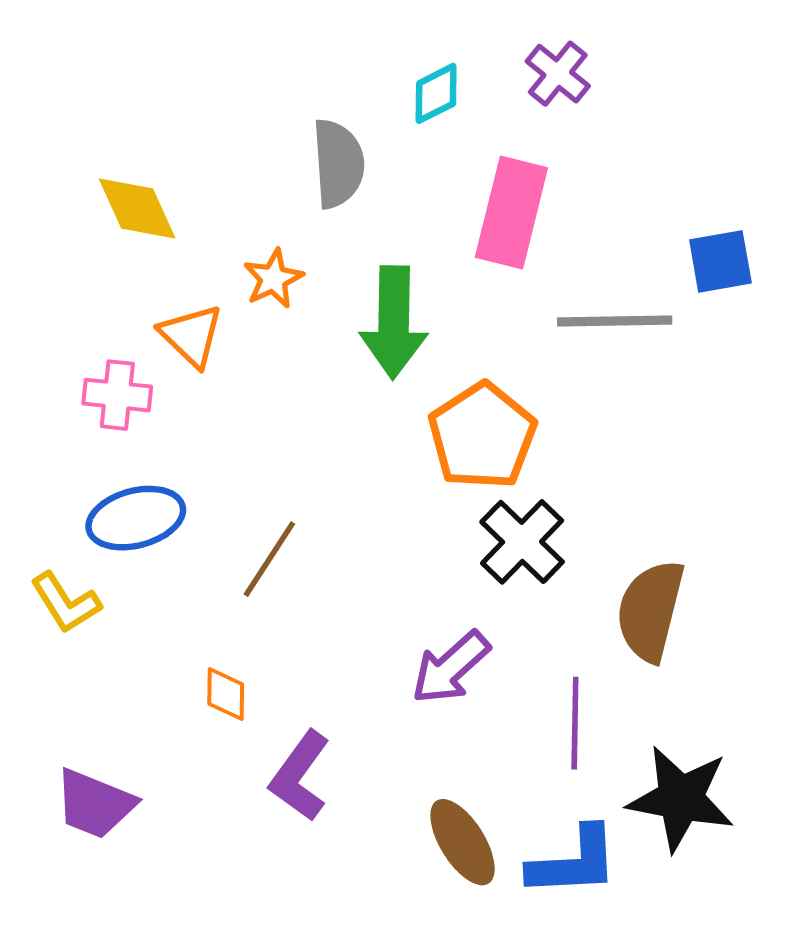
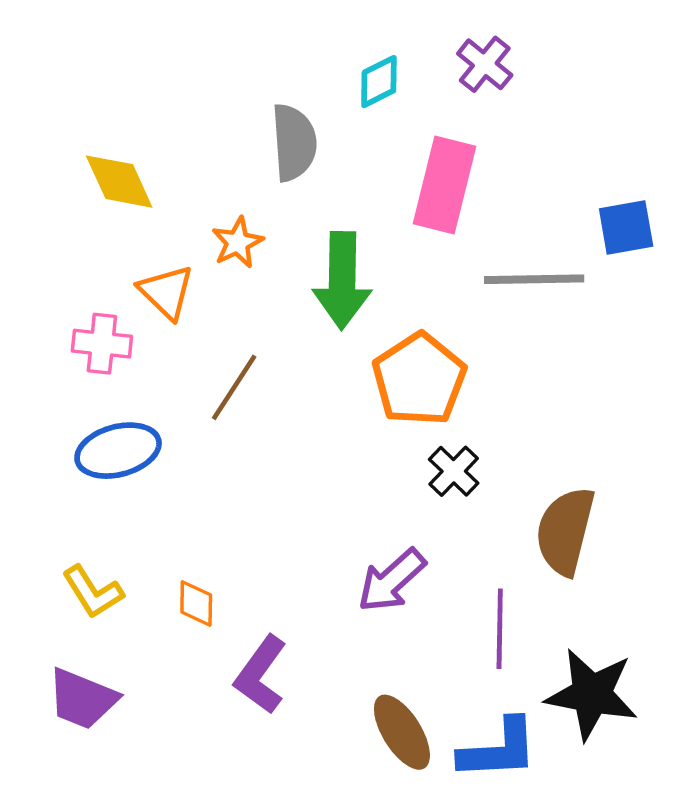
black cross: (522, 542) -> (454, 471), size x0.7
brown line: (269, 559) -> (234, 387), moved
yellow L-shape: (66, 603) -> (93, 592), moved

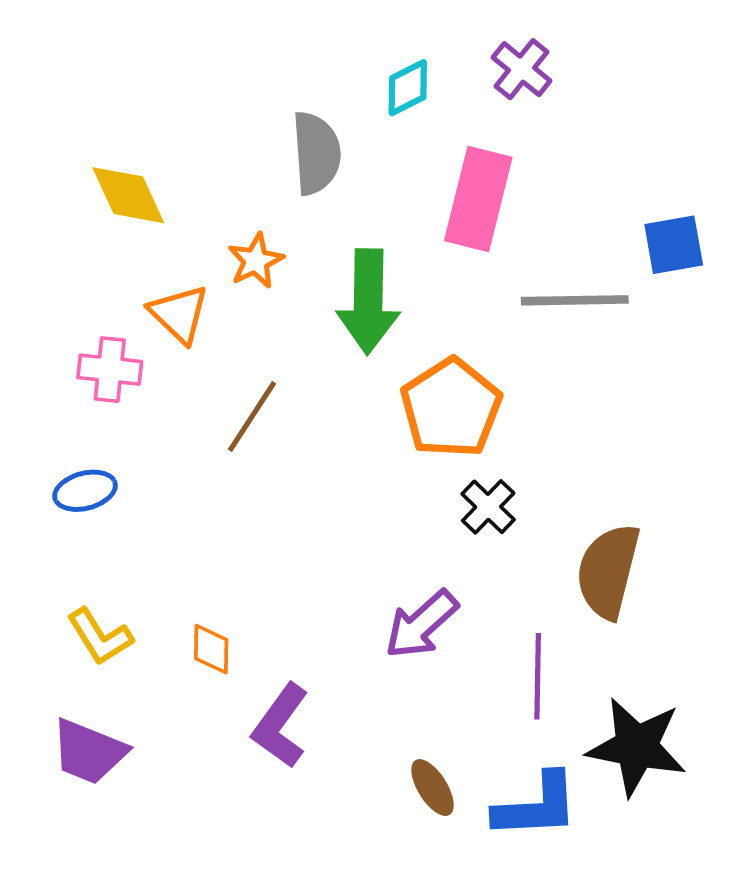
blue ellipse: (118, 451) -> (85, 491), moved, size x0.7
brown ellipse: (402, 732) -> (433, 788), size x0.7

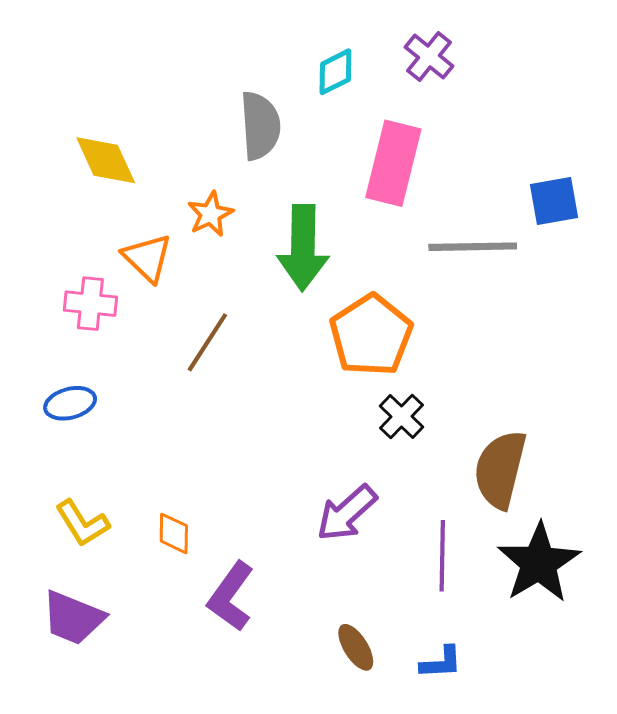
black star: (637, 747) -> (539, 563), moved, turned 30
blue L-shape: (536, 806) -> (441, 663), size x0.6

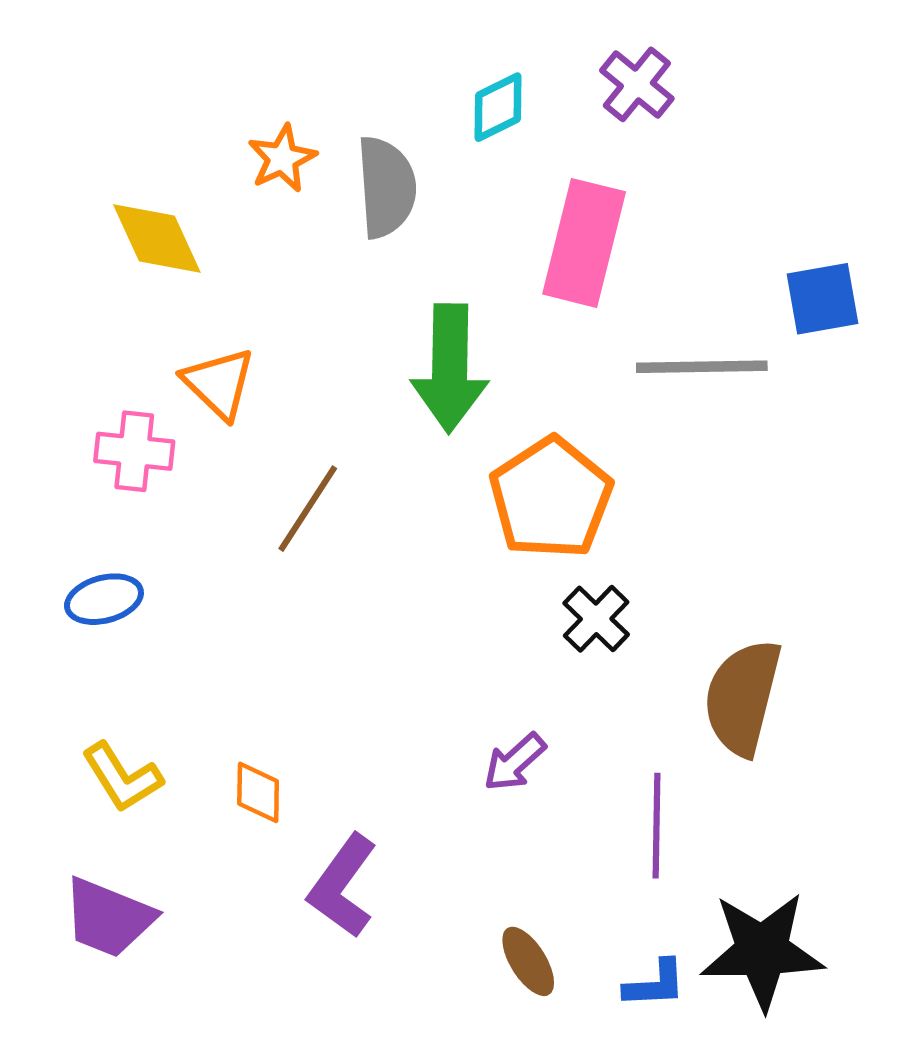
orange star: (210, 214) -> (282, 158), moved
purple arrow: (347, 513) -> (515, 762), size x0.7
black star: (539, 563) -> (762, 951), moved, turned 30

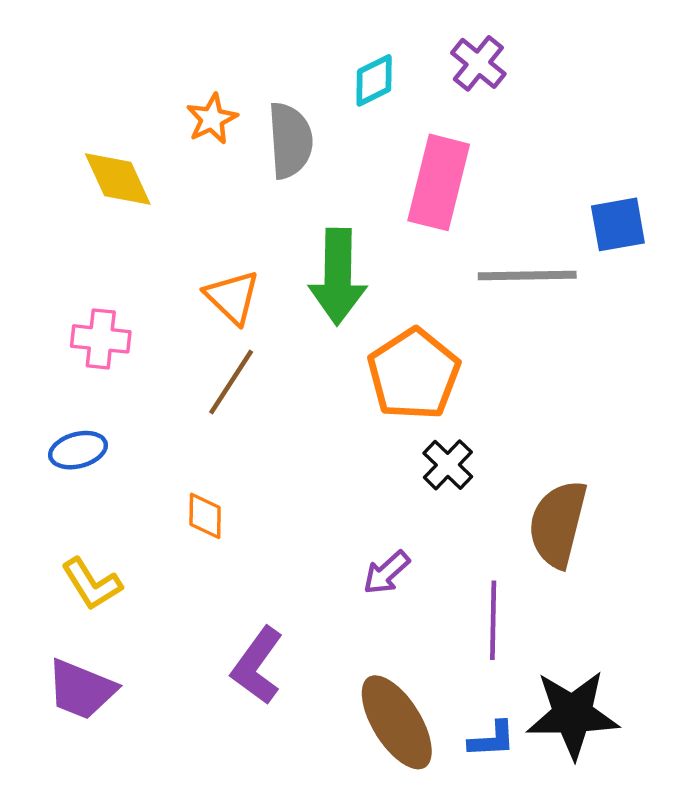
orange triangle: (219, 383) -> (232, 297), moved
orange diamond: (258, 792) -> (205, 516), moved
brown ellipse: (528, 961) -> (397, 722), size x1.8

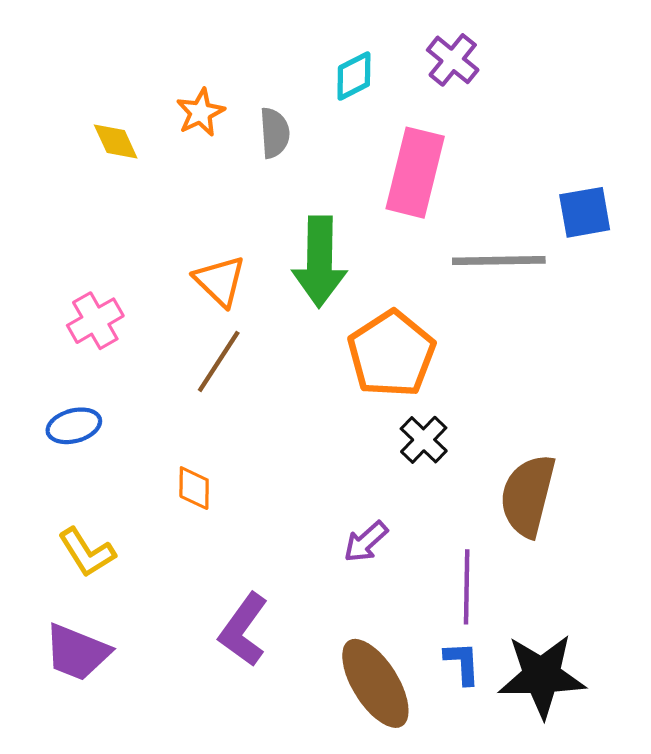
gray semicircle: (290, 140) -> (275, 133), size x0.7
yellow diamond: (118, 179) -> (116, 141), moved, size x0.7
pink cross: (101, 339) -> (95, 321), turned -36
blue L-shape: (492, 739) -> (462, 663), moved, turned -90

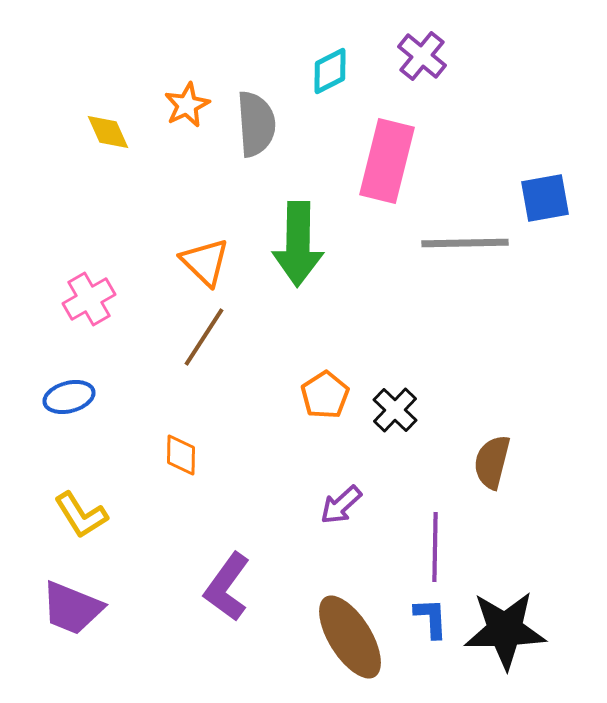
gray semicircle: (275, 133) -> (256, 124), size x1.4
orange pentagon: (391, 354) -> (325, 395), moved, size x0.6
brown semicircle: (528, 496) -> (492, 462), size x0.7

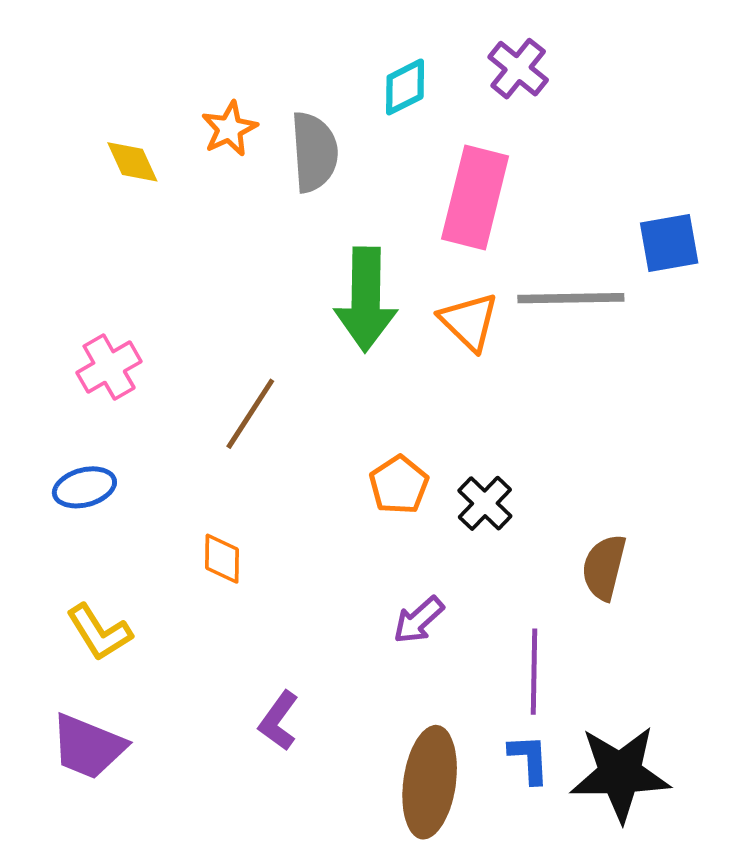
orange triangle: (205, 262) -> (469, 322), moved
purple L-shape: (227, 587) -> (279, 721), size x0.7
brown ellipse: (350, 637) -> (430, 782), turned 40

